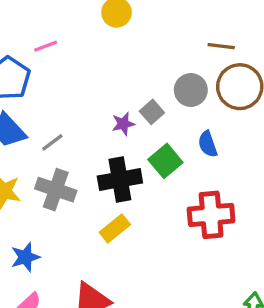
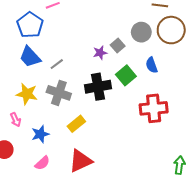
yellow rectangle: (115, 228) -> (76, 124), moved

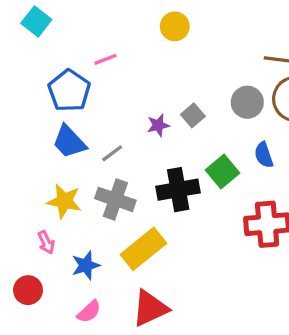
gray square: (118, 46) -> (193, 115), moved
purple star: (100, 53) -> (158, 125), moved
yellow rectangle: (76, 124) -> (143, 249), size x1.5

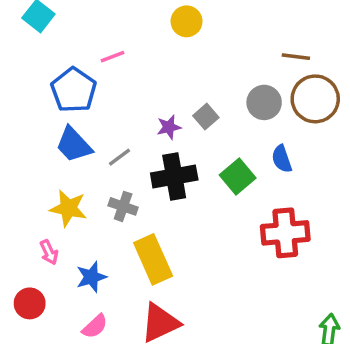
black cross: (178, 190) -> (174, 176), moved
gray cross: (115, 199) -> (123, 206), size x0.7
yellow rectangle: (143, 249) -> (153, 259), turned -75

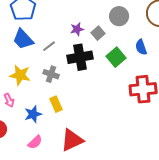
gray circle: (264, 102) -> (119, 16), moved
gray square: (206, 117) -> (98, 33), moved
yellow rectangle: (153, 259) -> (56, 104), moved, size x0.6

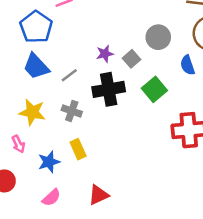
blue semicircle: (141, 47) -> (188, 65), moved
red triangle: (72, 140) -> (98, 195), size x0.7

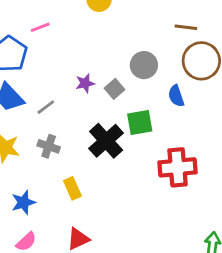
black cross: (109, 89) -> (106, 141), moved, turned -32
green square: (154, 89) -> (140, 123), turned 30
yellow rectangle: (78, 149) -> (72, 188), moved

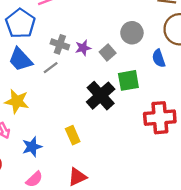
gray cross: (49, 146) -> (60, 44), moved

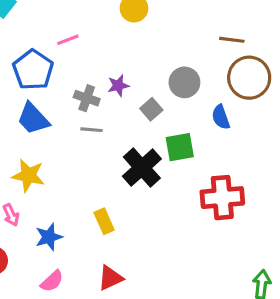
purple star: (83, 48) -> (118, 86), moved
gray line: (51, 68) -> (91, 130), moved, turned 42

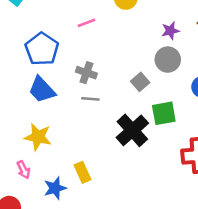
pink line: (68, 40) -> (86, 23), moved
purple star: (118, 86) -> (170, 31), moved
yellow rectangle: (104, 221) -> (83, 172), moved

